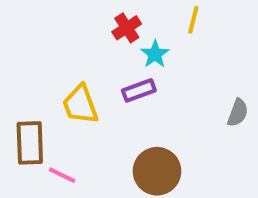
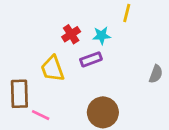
red cross: (127, 28) -> (71, 34), moved
cyan star: (155, 54) -> (102, 36), turned 30

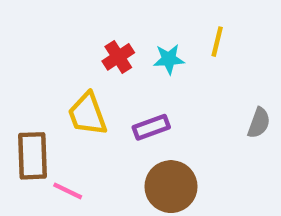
yellow line: (127, 13) -> (217, 42), moved
purple rectangle: (91, 59) -> (151, 127), moved

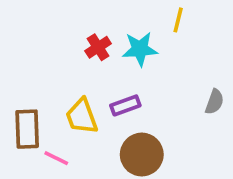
yellow line: (217, 42) -> (178, 20), moved
cyan star: (169, 59) -> (140, 49), size x1.4
yellow trapezoid: (87, 114) -> (82, 116), moved

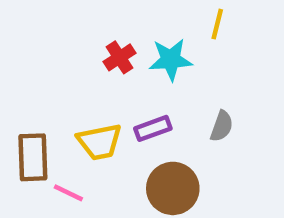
gray semicircle: (214, 102) -> (222, 126), moved
yellow trapezoid: (82, 116) -> (100, 142), turned -81

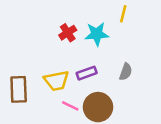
pink line: (68, 193) -> (70, 106), moved

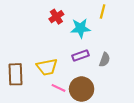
red cross: (68, 33) -> (56, 17), moved
purple rectangle: (87, 73) -> (81, 55), moved

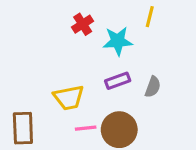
brown rectangle: (15, 74) -> (23, 128), moved
pink line: (58, 88) -> (86, 128), turned -32

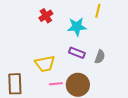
red cross: (83, 24) -> (46, 16), moved
purple rectangle: (118, 81) -> (77, 53), turned 42

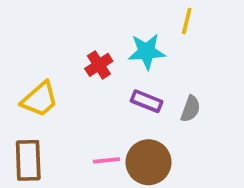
red cross: (46, 16) -> (99, 65), moved
yellow trapezoid: (45, 64) -> (40, 99), moved, turned -30

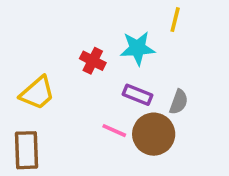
red cross: (99, 65) -> (93, 61), turned -30
pink line: (106, 160) -> (114, 131), moved, turned 30
brown circle: (148, 162) -> (154, 134), moved

